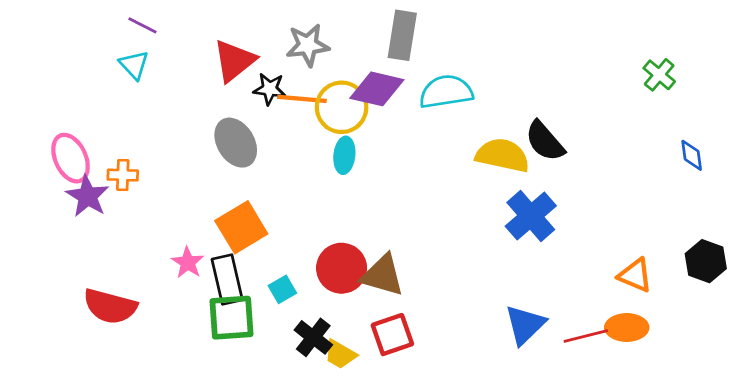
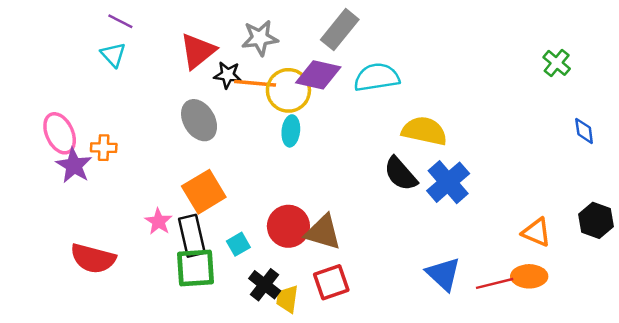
gray rectangle: (402, 35) -> (340, 30), turned 30
black semicircle: (545, 141) -> (400, 174), moved
blue triangle: (525, 325) -> (443, 274), turned -33
yellow trapezoid: (340, 354) -> (287, 299), turned 68

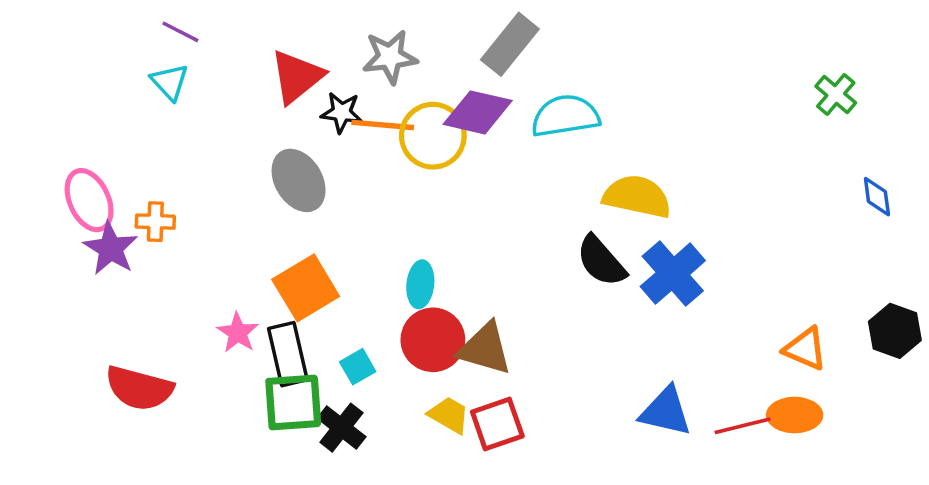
cyan ellipse: (291, 131) -> (420, 284), moved
blue triangle: (443, 274) -> (666, 411), turned -30
black cross: (265, 285) -> (342, 428), moved
yellow trapezoid: (287, 299) -> (449, 415), moved, turned 112

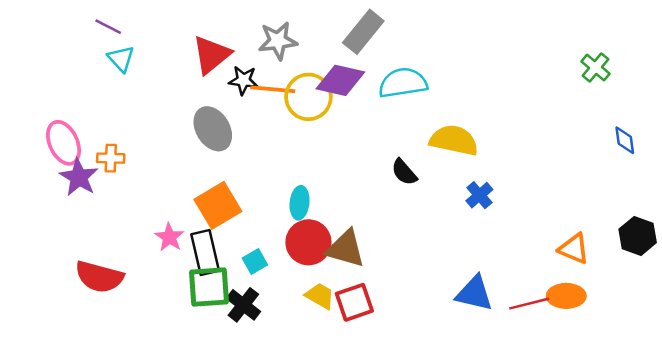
purple line: (180, 32) -> (108, 27), moved
black semicircle: (601, 261) -> (404, 172), moved, size x0.7
blue cross: (673, 274) -> (479, 195), size x0.6

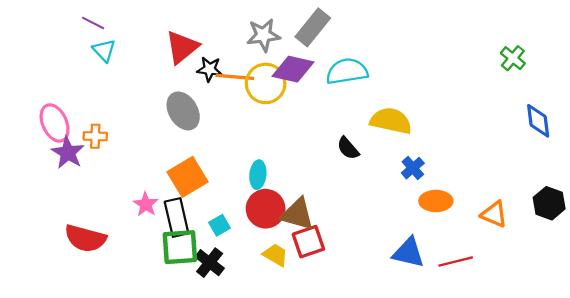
gray star: (278, 41) -> (263, 35), moved
blue diamond: (625, 140) -> (538, 121), size x1.4
orange ellipse: (566, 296) -> (436, 201), moved
red square: (354, 302) -> (308, 242), moved

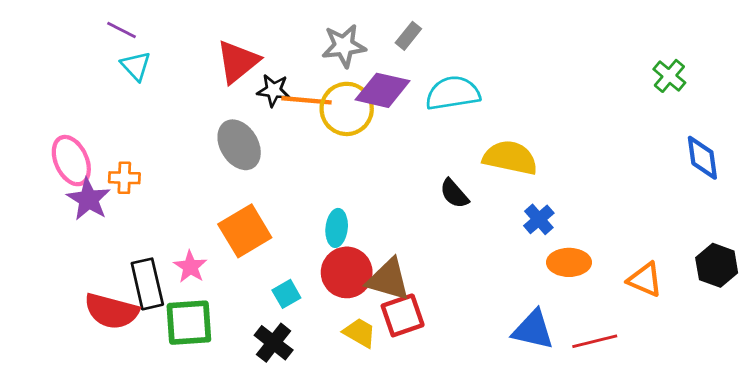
gray rectangle: (313, 27) -> (408, 36), size x0.6
black rectangle: (177, 218) -> (147, 284), moved
green square: (180, 247) -> (189, 323), moved

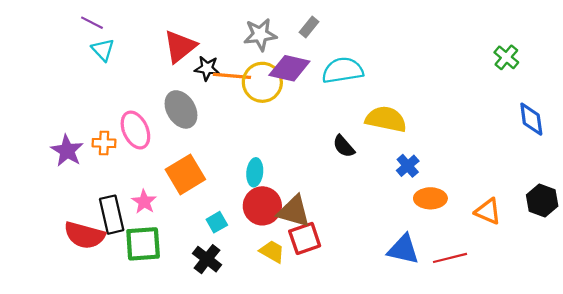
pink ellipse: (71, 161) -> (135, 130), moved
orange cross: (124, 178) -> (104, 143), moved

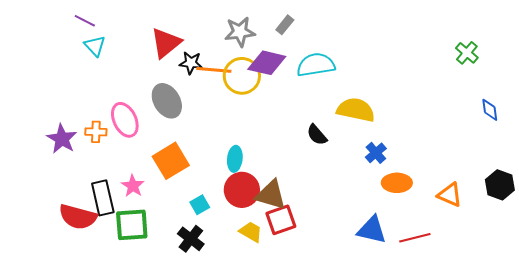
blue diamond: (531, 119) -> (490, 110), size x0.7

